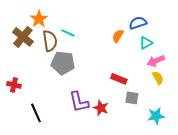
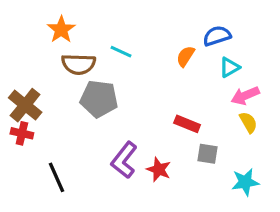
cyan line: (68, 33) -> (121, 52), moved
brown cross: (23, 37) -> (25, 105), moved
brown semicircle: (50, 41) -> (79, 64), turned 100
purple L-shape: (79, 102) -> (124, 160), turned 50

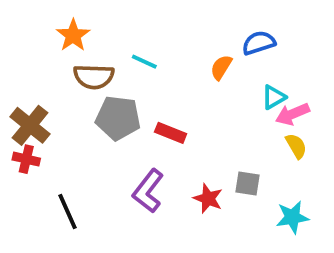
cyan triangle: (229, 67) -> (274, 97), moved
red rectangle: (187, 124) -> (171, 133), moved
red star: (159, 170) -> (208, 198), moved

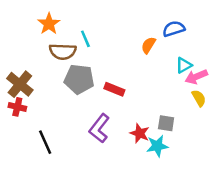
cyan line: (144, 62) -> (85, 39), moved, turned 42
cyan star: (292, 217) -> (157, 146), moved

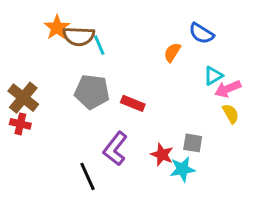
blue semicircle: (174, 29) -> (201, 33), turned -130
brown semicircle: (63, 51) -> (79, 36), moved
black line: (45, 142) -> (88, 176), moved

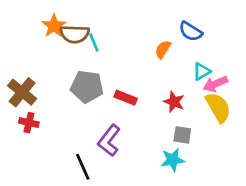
yellow semicircle: (231, 114) -> (218, 107), size x1.6
red cross: (20, 124) -> (29, 123), moved
red star: (162, 155) -> (174, 102), moved

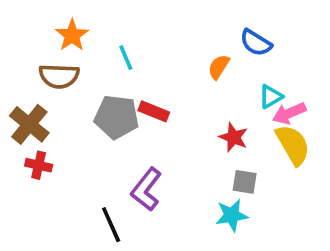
brown semicircle: (75, 34) -> (59, 76), moved
red rectangle: (126, 98) -> (154, 111), moved

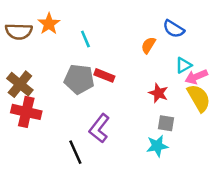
brown semicircle: (59, 76) -> (19, 31), moved
red cross: (39, 165) -> (26, 112), size x1.6

